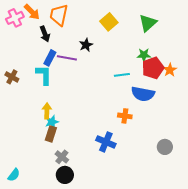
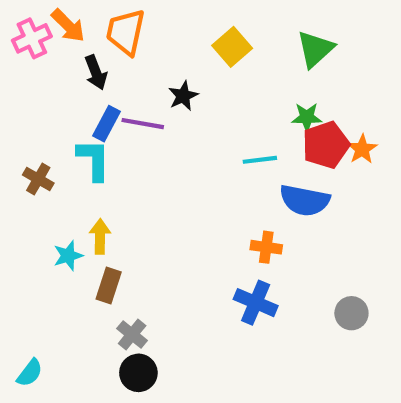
brown cross: (12, 77) -> (38, 179), moved
cyan star: (52, 122) -> (68, 256), moved
blue cross: (106, 142) -> (256, 303), moved

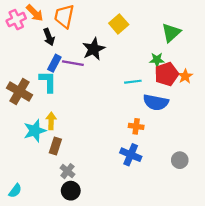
green triangle: (315, 49) -> (171, 33), moved
black star: (183, 96) -> (94, 49), size x1.5
brown cross: (38, 179) -> (19, 91), size x1.6
cyan star: (68, 256) -> (35, 131), size x1.5

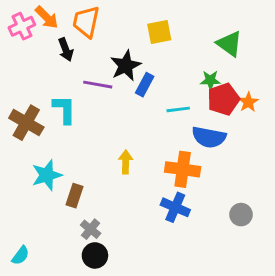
yellow square: (119, 24) -> (159, 32), turned 30
green triangle: (171, 33) -> (229, 44), turned -42
blue rectangle: (54, 63) -> (145, 85), moved
yellow arrow: (51, 121) -> (126, 162), moved
orange cross: (136, 126) -> (183, 169), size x1.6

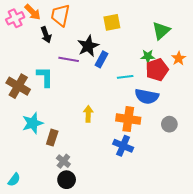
green triangle: (229, 44) -> (161, 31), turned 42
orange star: (248, 102) -> (179, 58), moved
gray circle: (241, 215) -> (169, 124), moved

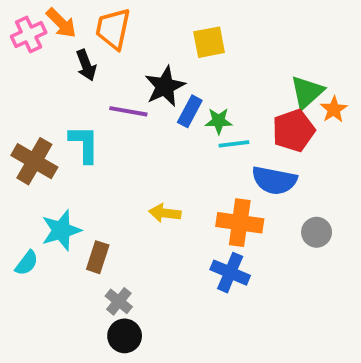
green triangle: (161, 31) -> (307, 92), moved
green star: (148, 56) -> (219, 121), moved
yellow arrow: (88, 114) -> (165, 213), turned -84
cyan semicircle: (14, 180) -> (27, 263), moved

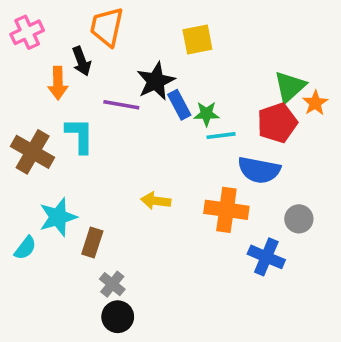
orange arrow: (61, 23) -> (58, 83), moved, turned 44
blue rectangle: (190, 111) -> (179, 105), turned -56
blue cross: (230, 273) -> (266, 257), moved

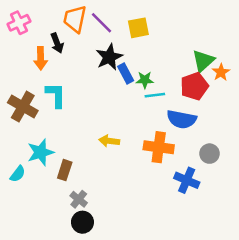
purple line: (121, 105) -> (102, 23), moved, turned 35

